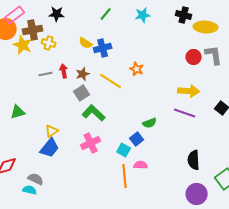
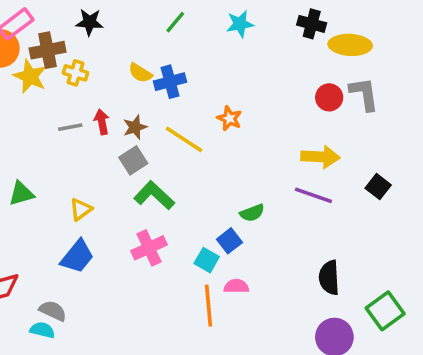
yellow triangle: (52, 131) -> (81, 209), moved

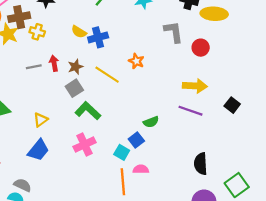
gray L-shape: (364, 94) -> (174, 32), moved

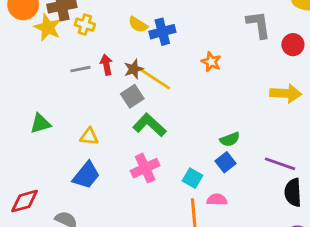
yellow line: (107, 75) -> (155, 79), moved
purple line: (190, 111) -> (280, 164), moved
yellow triangle: (41, 120) -> (89, 136), turned 42
blue square: (136, 140) -> (225, 162), moved

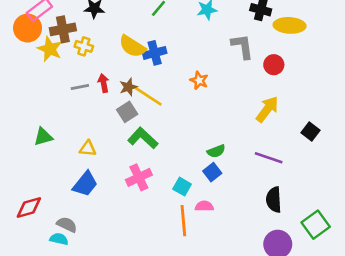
yellow semicircle: (138, 25) -> (132, 46), size x1.5
yellow arrow: (286, 93) -> (267, 109), turned -56
purple line: (280, 164) -> (269, 158), moved

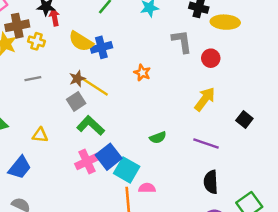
red arrow: (103, 83) -> (55, 17), moved
blue square: (212, 172) -> (109, 157), moved, size x1.5
blue trapezoid: (85, 184) -> (20, 168), moved
cyan square: (182, 187) -> (127, 170), size x1.5

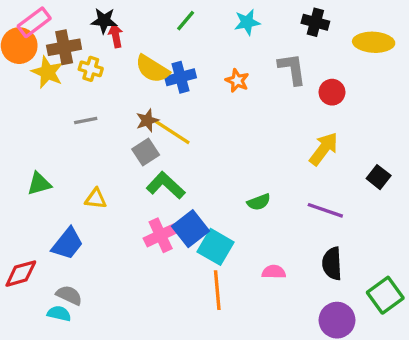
yellow ellipse: (225, 22) -> (374, 42), moved
orange star: (142, 73) -> (237, 81), moved
pink semicircle: (147, 188) -> (274, 272), moved

